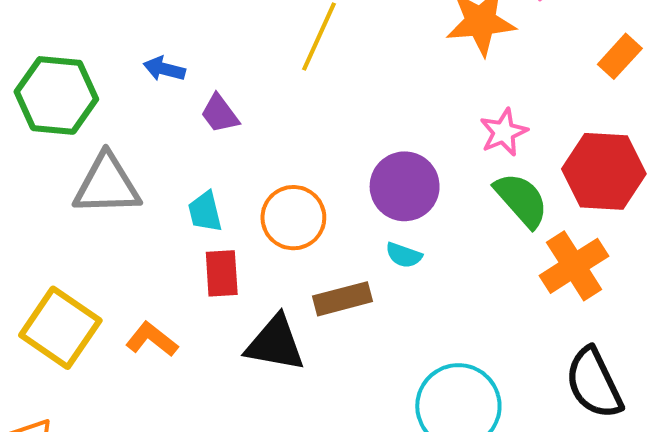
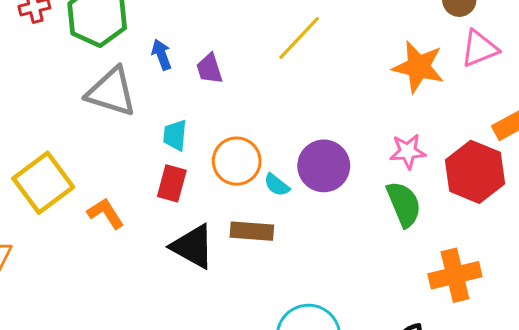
blue arrow: (164, 69) -> (161, 55), moved, turned 36
red hexagon: (604, 171) -> (475, 172), moved
cyan semicircle: (404, 255) -> (277, 185), moved
orange cross: (574, 266) -> (455, 275), moved

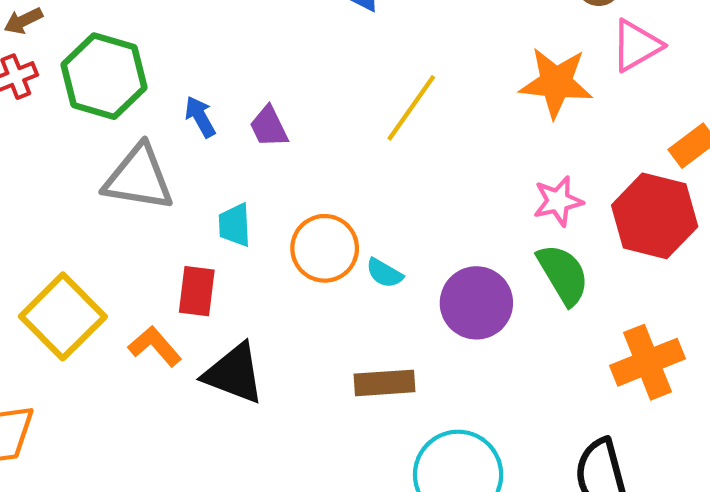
yellow line: (299, 38) -> (411, 108), moved
purple circle: (324, 166) -> (476, 303), moved
red rectangle: (172, 183) -> (197, 291), moved
brown rectangle: (252, 231) -> (384, 383), moved
black triangle: (193, 246) -> (234, 374), moved

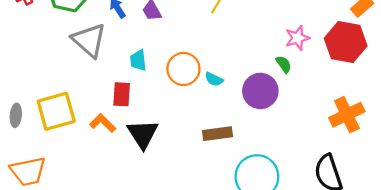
gray triangle: (139, 178) -> (89, 40), turned 36
green semicircle: (563, 274) -> (284, 64), moved, size x0.6
yellow square: (63, 316) -> (56, 111), turned 33
black triangle: (234, 374) -> (143, 134), turned 40

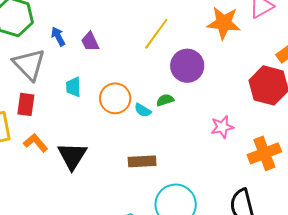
pink star: (297, 38) -> (222, 127), moved
green semicircle: (284, 64) -> (165, 100), moved, turned -78
purple circle: (260, 91) -> (187, 66), moved
red rectangle: (122, 94) -> (26, 104), moved

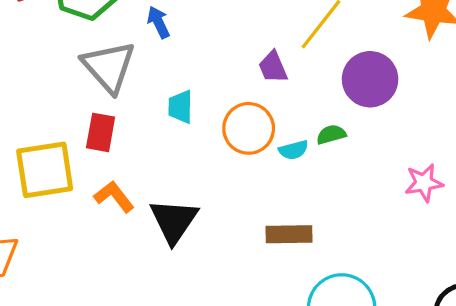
purple trapezoid: (90, 42) -> (273, 67), moved
cyan semicircle: (143, 110) -> (293, 150), turned -48

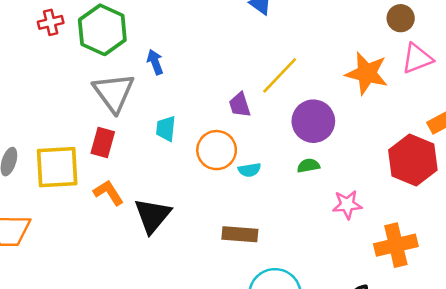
green semicircle: (331, 134) -> (308, 166), moved

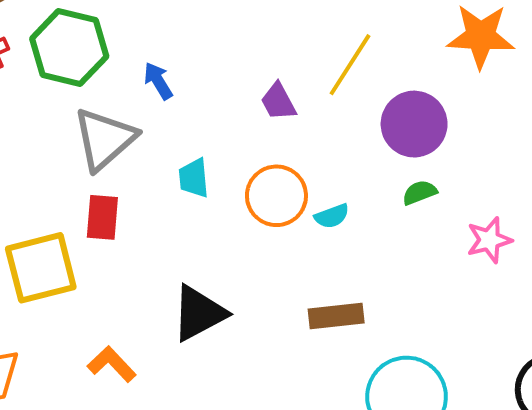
gray triangle: (114, 93) -> (105, 139), turned 36
purple trapezoid: (240, 105) -> (278, 102), moved
orange L-shape: (108, 193) -> (112, 364), moved
black triangle: (152, 216) -> (199, 313), turned 33

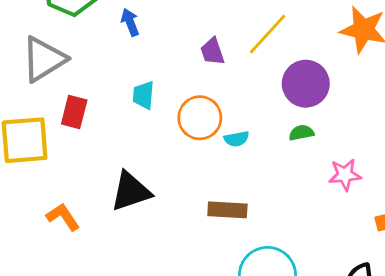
gray triangle: (105, 139) -> (44, 59), moved

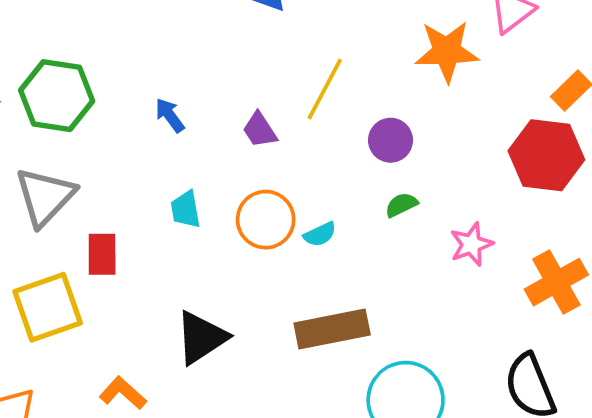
blue arrow: (130, 22) -> (170, 115), moved
purple circle: (306, 84) -> (391, 140), size x0.7
brown rectangle: (227, 210) -> (332, 329), size x1.4

